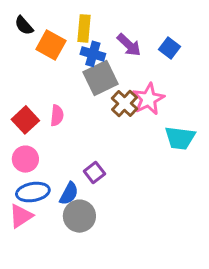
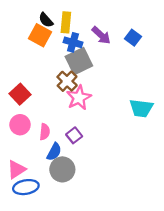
black semicircle: (24, 25) -> (46, 20), moved
pink star: (148, 99) -> (79, 98), moved
brown cross: (124, 103) -> (67, 81), moved
pink semicircle: (57, 115) -> (45, 132), moved
blue ellipse: (33, 192) -> (26, 187), moved

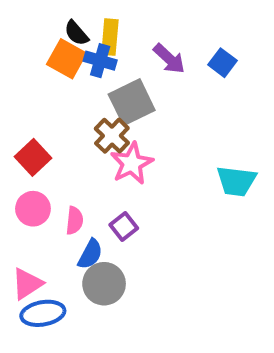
blue cross: (73, 42) -> (100, 61), moved

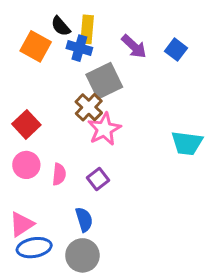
orange square: (67, 59) -> (36, 46), moved
blue semicircle: (90, 254) -> (84, 220), moved, turned -45
gray circle: (104, 284) -> (82, 255), moved

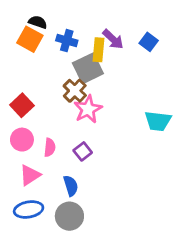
black semicircle: (61, 26) -> (38, 22), moved, turned 150
yellow rectangle: (87, 29) -> (98, 50), moved
pink triangle: (22, 224) -> (30, 175), moved

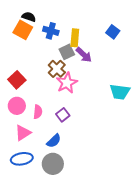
purple arrow: (113, 39) -> (84, 55), moved
gray square: (88, 68) -> (67, 52), size x0.7
blue semicircle: (71, 186) -> (54, 141), turned 63

